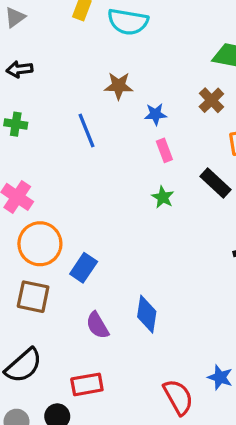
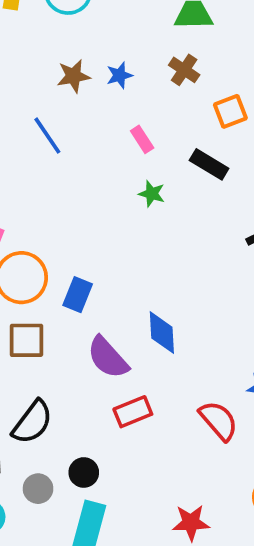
blue star: (155, 114) -> (120, 75), moved
purple semicircle: (97, 325) -> (108, 358), size x1.4
red rectangle: (87, 384) -> (133, 412), moved

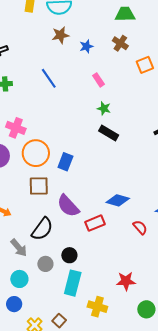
brown star: (73, 76) -> (60, 35), moved
black rectangle: (209, 164) -> (109, 133), moved
blue diamond: (162, 333) -> (118, 200), moved, turned -70
purple semicircle: (108, 358) -> (68, 206), moved
red semicircle: (219, 421) -> (140, 227), size x0.7

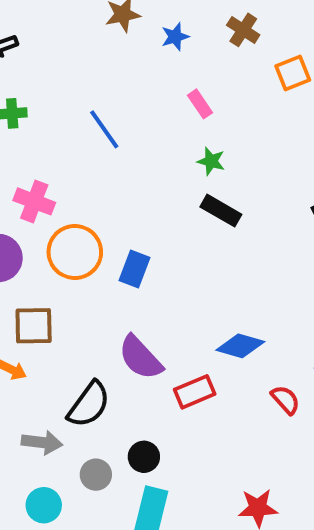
blue line: (49, 78) -> (104, 129), moved
brown square: (39, 186) -> (34, 326), moved
gray arrow: (19, 248) -> (42, 442), turned -42

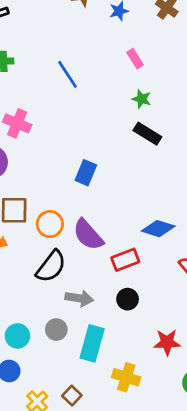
orange circle: (75, 252) -> (50, 224), moved, size x0.7
gray arrow: (42, 442) -> (79, 298), moved
black circle: (144, 457) -> (128, 299), moved
gray circle: (96, 475) -> (56, 330), moved

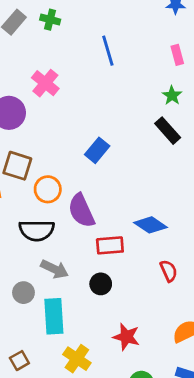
black semicircle: (51, 266) -> (37, 230), turned 36
cyan rectangle: (92, 343) -> (54, 316), turned -36

